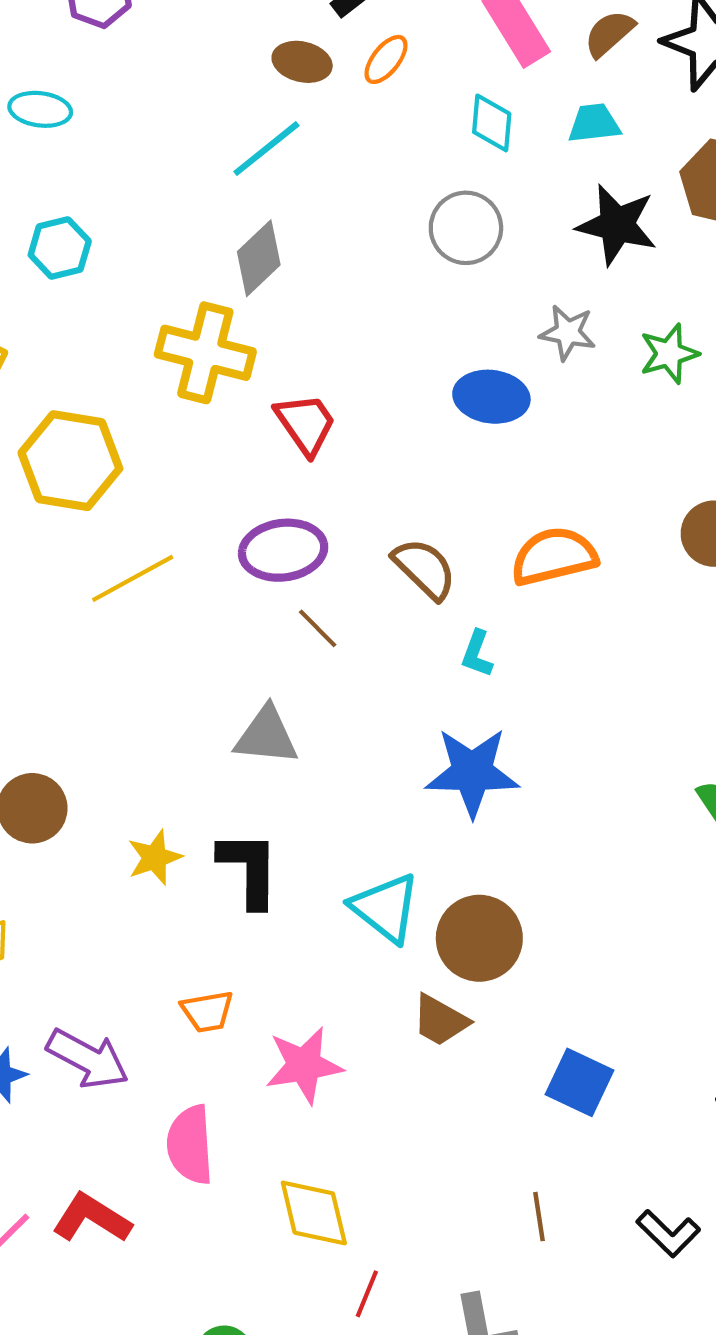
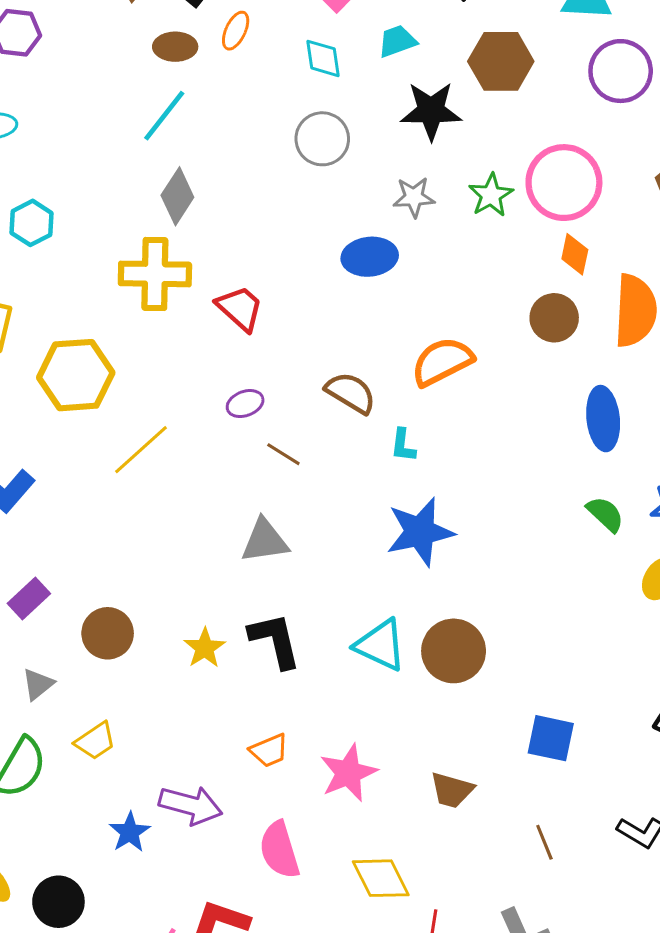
purple ellipse: (283, 550) -> (245, 404), size x0.6
brown trapezoid: (440, 1020) -> (452, 790), moved

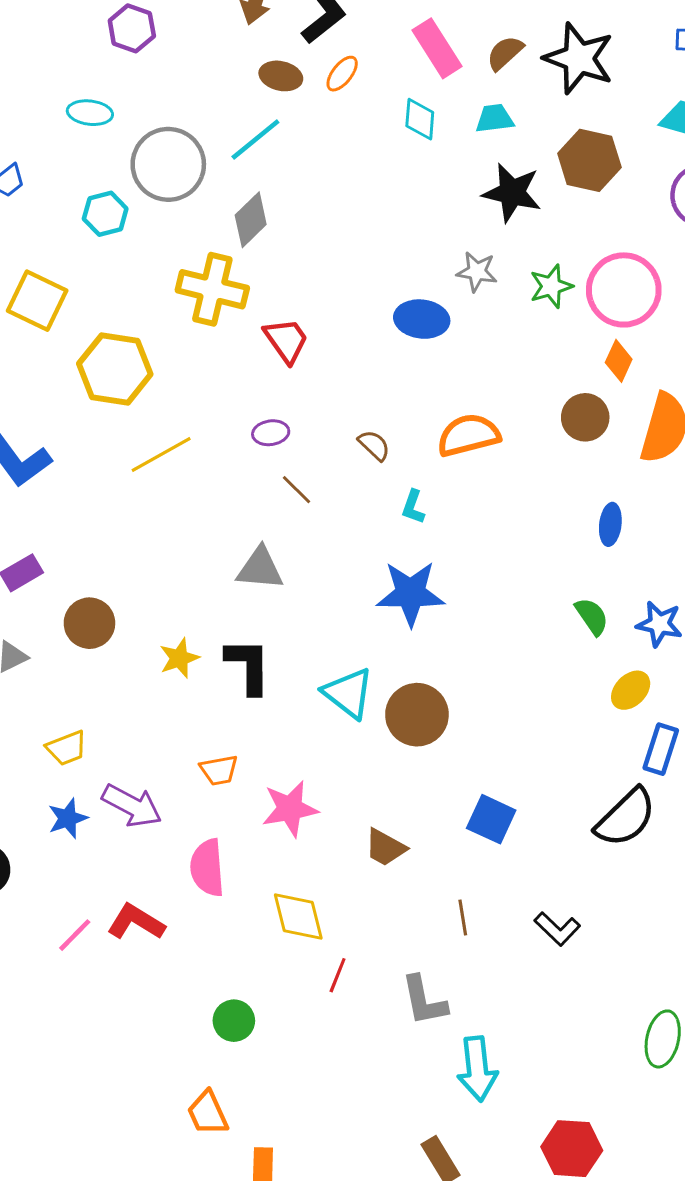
gray circle: (322, 139) -> (168, 164), moved, size x1.4
brown semicircle: (351, 393) -> (374, 445), size x0.7
blue ellipse: (603, 419) -> (610, 524), size x0.7
yellow trapezoid: (95, 741) -> (67, 748), moved

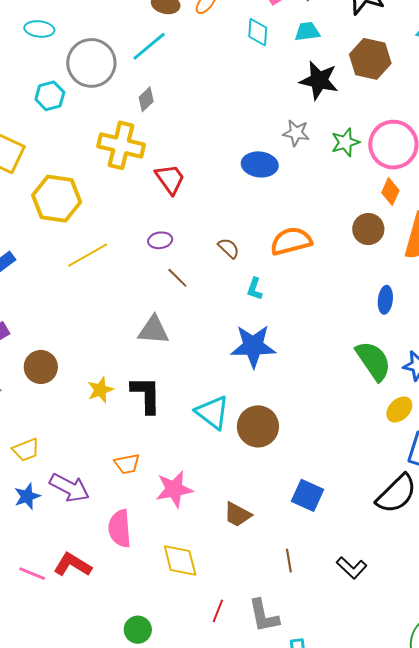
gray diamond: (251, 220) -> (146, 99), size x0.7
green semicircle: (592, 616) -> (373, 361), size x1.6
pink line: (75, 935) -> (32, 574), turned 68
red line: (338, 975) -> (218, 611), moved

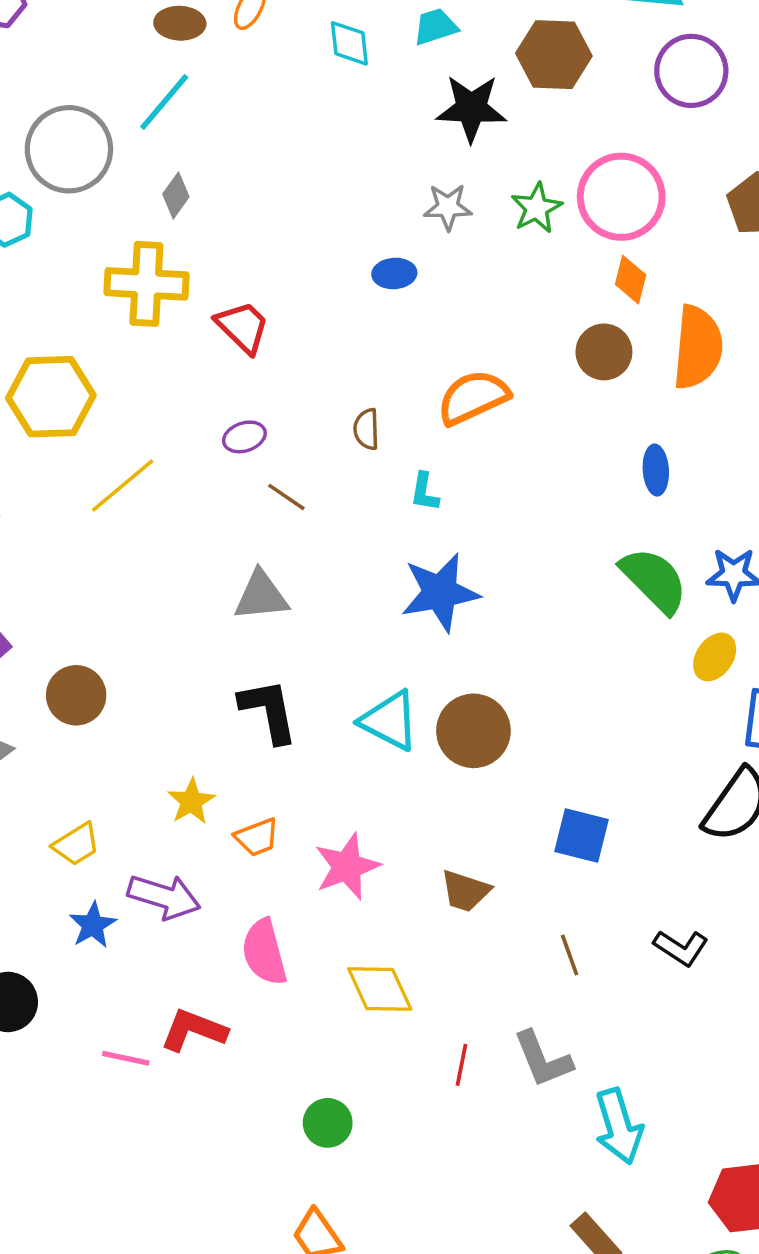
blue ellipse: (260, 164) -> (394, 273), size x0.7
brown semicircle: (229, 248) -> (366, 429), turned -125
yellow star: (100, 390) -> (191, 801), moved

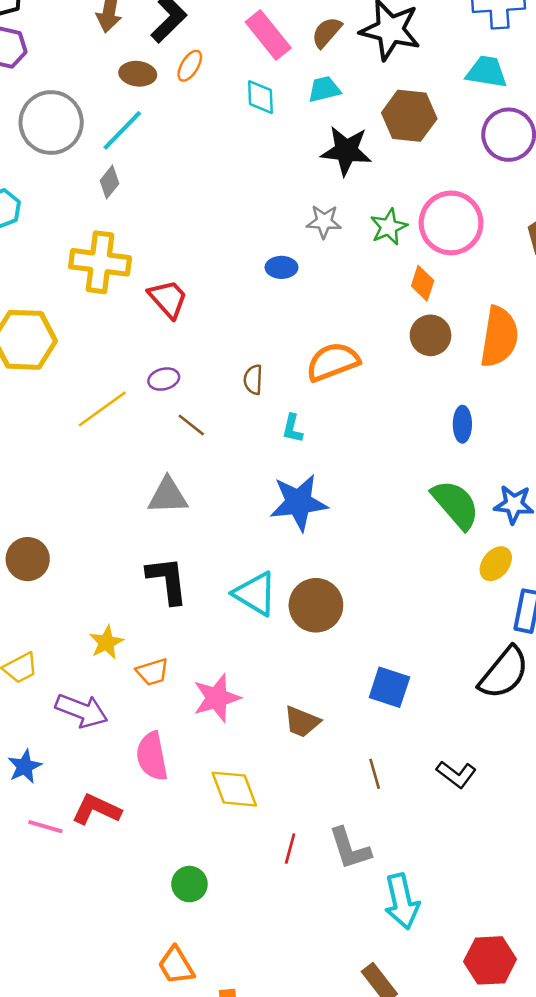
gray circle: (69, 149) -> (51, 123), moved
gray diamond: (176, 195) -> (110, 182), moved
orange diamond: (631, 280) -> (423, 283), moved
yellow line: (123, 485) -> (102, 409), moved
blue star: (93, 925) -> (25, 767), moved

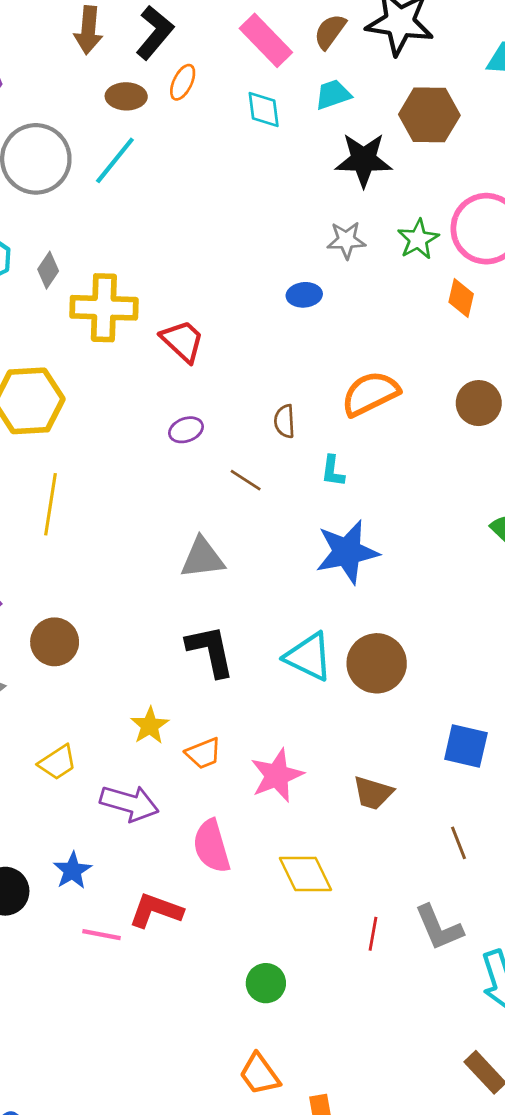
gray diamond: (110, 182) -> (48, 270), moved
brown circle: (431, 335) -> (479, 403), moved
yellow line: (102, 409) -> (50, 504), moved, turned -40
brown line: (191, 425) -> (246, 480), moved

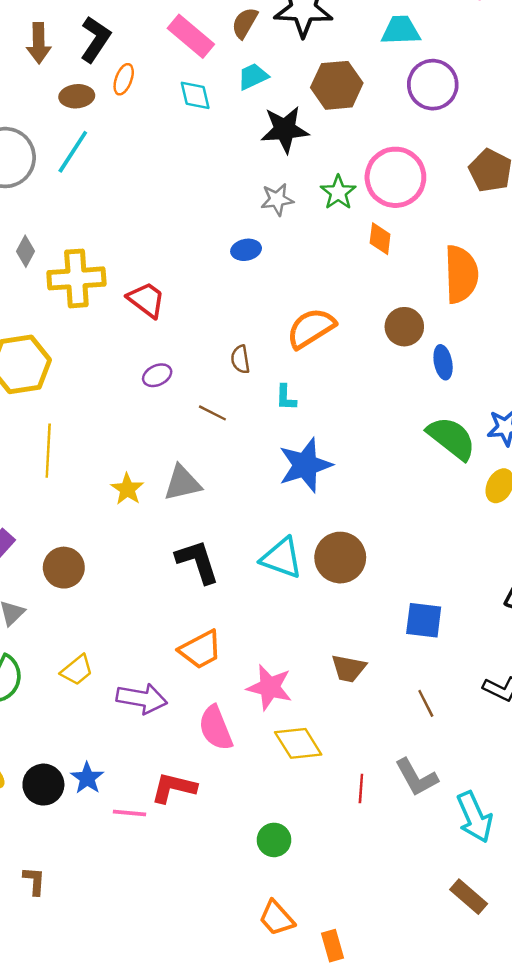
yellow star: (150, 726) -> (127, 489), moved
orange trapezoid: (203, 753) -> (201, 650), size x1.4
pink star: (277, 775) -> (270, 687), moved, turned -30
blue star: (72, 871) -> (87, 778), moved

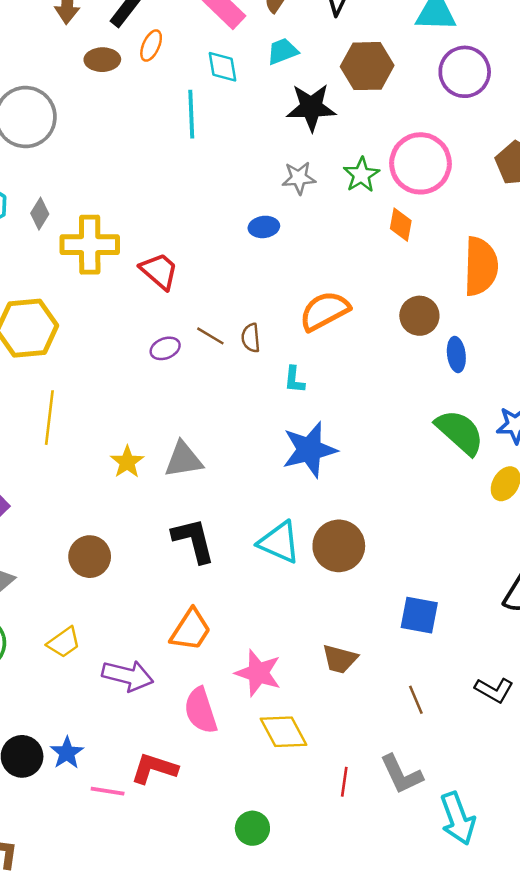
cyan line: (73, 152) -> (191, 114), moved, turned -39
brown line: (212, 413) -> (210, 336), moved
brown circle: (64, 568) -> (90, 557), moved
orange trapezoid: (201, 650) -> (191, 630), turned -33

